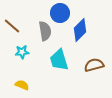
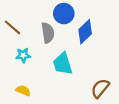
brown semicircle: (94, 65) -> (100, 88), moved, turned -36

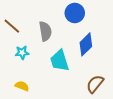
blue circle: (64, 14) -> (75, 13), moved
blue diamond: (85, 32) -> (86, 44), moved

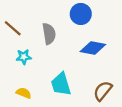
blue diamond: (86, 44) -> (93, 48), turned 55
cyan trapezoid: (60, 61) -> (61, 84), moved

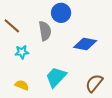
blue circle: (81, 14) -> (61, 13), moved
cyan trapezoid: (61, 84) -> (56, 77), turned 60

